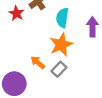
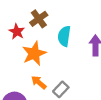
orange star: (61, 45) -> (34, 54), moved

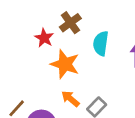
orange star: (34, 54) -> (65, 64), turned -30

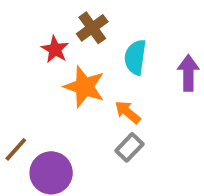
orange arrow: (70, 99) -> (128, 112), moved

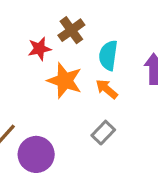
red star: (55, 49) -> (39, 49), turned 30
orange arrow: (128, 112) -> (107, 89), moved

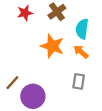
red star: (39, 49) -> (25, 13), moved
gray rectangle: (103, 133) -> (79, 81), turned -35

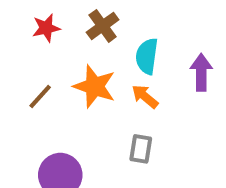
brown line: (12, 83) -> (40, 96), moved

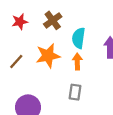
orange star: (95, 86) -> (48, 56), turned -30
orange arrow: (145, 96) -> (77, 62), turned 49

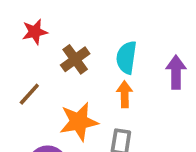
brown cross: (53, 20) -> (75, 59), moved
orange star: (48, 56) -> (79, 122), moved

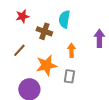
cyan semicircle: (126, 57) -> (64, 19), moved
brown cross: (75, 59) -> (44, 31), turned -35

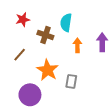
orange arrow: (71, 50) -> (77, 45), moved
orange star: (46, 65) -> (47, 70), turned -30

